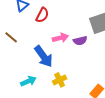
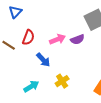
red semicircle: (42, 15) -> (28, 37), moved
blue arrow: (44, 56) -> (43, 60), size x0.7

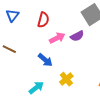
red semicircle: (28, 37) -> (43, 20), moved

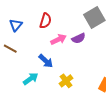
blue triangle: (12, 15) -> (16, 25), moved
cyan arrow: (36, 88) -> (31, 79), moved

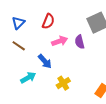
purple semicircle: (79, 38) -> (80, 42), turned 96
brown line: (10, 49) -> (19, 46), moved

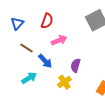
purple semicircle: (80, 42) -> (76, 65), moved, turned 32
brown line: (19, 46) -> (27, 48), moved

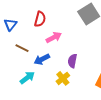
blue arrow: (45, 61) -> (42, 59), turned 112

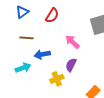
pink arrow: (54, 37) -> (72, 42), moved, turned -126
brown line: (22, 48) -> (26, 38), turned -40

